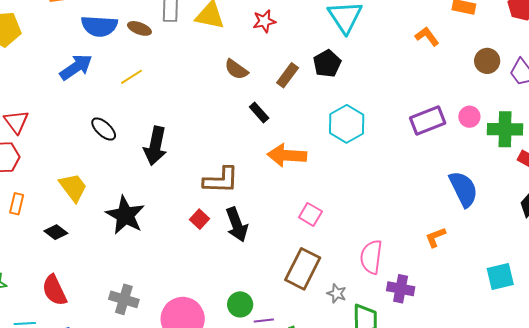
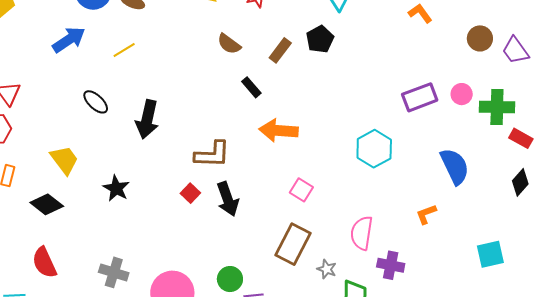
cyan hexagon: (347, 124) -> (374, 149), moved
black star: (125, 215) -> (116, 188), size x0.7
black diamond: (56, 232) -> (47, 204), size x1.4

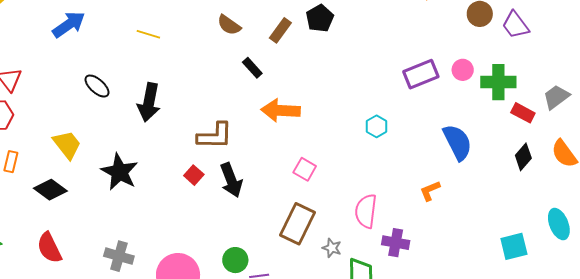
yellow line: (124, 50) -> (148, 34), moved, turned 50
cyan hexagon: (374, 149) -> (377, 126), size x0.6
black star: (116, 188) -> (120, 172), size x1.4
cyan square: (490, 254) -> (514, 246), moved

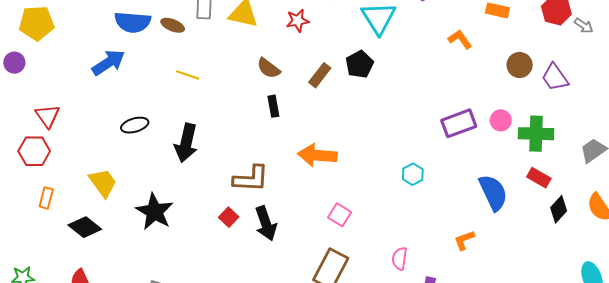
black rectangle: (252, 68) -> (273, 106), moved, turned 30
black ellipse: (97, 86) -> (135, 125), turned -60
red rectangle: (523, 113) -> (539, 178), moved
pink semicircle: (366, 211) -> (400, 259), size x0.7

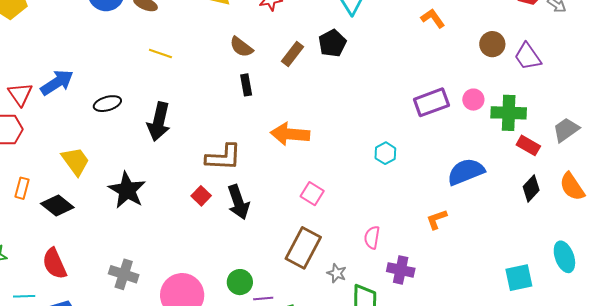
blue arrow: (108, 63) -> (57, 83), moved
red rectangle: (539, 178) -> (528, 145), moved
blue semicircle: (493, 193) -> (466, 172), turned -87
orange rectangle: (46, 198) -> (22, 188), moved

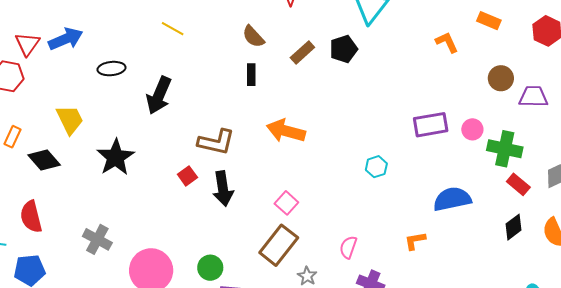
purple trapezoid: (528, 56) -> (533, 97), turned 116
pink square: (312, 194) -> (286, 203), moved

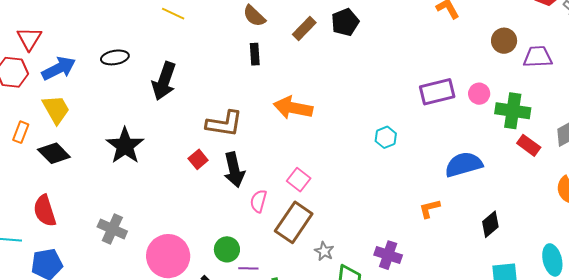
blue arrow: (66, 39) -> (59, 68), moved
yellow trapezoid: (70, 120) -> (56, 109), moved
black diamond: (513, 227) -> (490, 224), moved
pink semicircle: (348, 247) -> (258, 201), moved

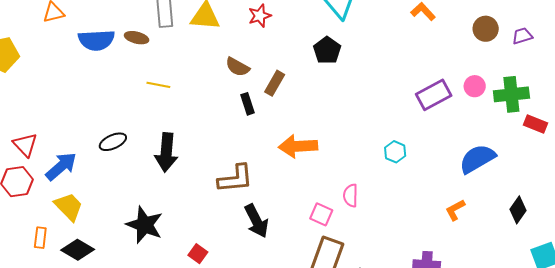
brown rectangle: (304, 29) -> (275, 83), moved
purple trapezoid: (538, 57) -> (522, 36), size x0.7
red square: (198, 159) -> (198, 254), moved
pink semicircle: (258, 201) -> (351, 195), moved

